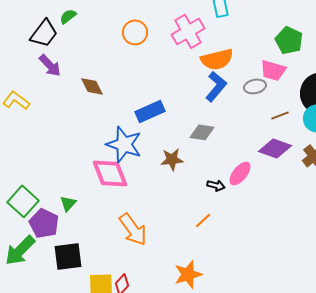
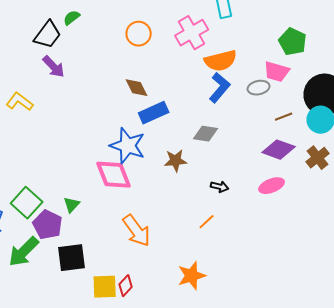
brown diamond: (92, 86) -> (137, 88), moved
pink ellipse: (240, 173) -> (272, 186), moved, turned 30

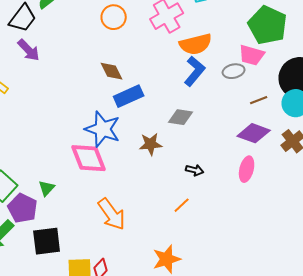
green pentagon: (293, 42) -> (268, 25), size x1.4
pink ellipse: (272, 186) -> (247, 169), turned -55

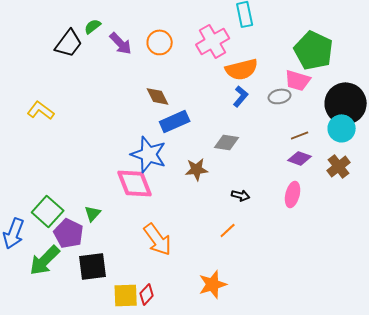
purple arrow: (29, 50) -> (121, 43), moved
blue L-shape: (195, 71) -> (241, 96), size x0.7
brown line: (259, 100) -> (300, 135), moved
purple diamond: (254, 133) -> (300, 158), size x0.7

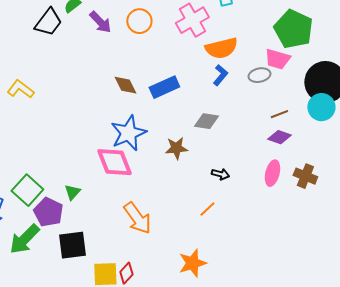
brown diamond: (158, 96) -> (125, 85), moved
blue rectangle: (175, 121) -> (164, 87), moved
blue star: (149, 154) -> (128, 133), turned 30
brown cross: (339, 166) -> (305, 176), moved, turned -30

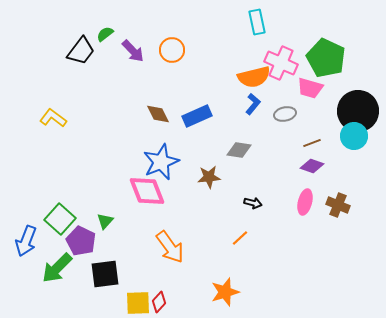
pink cross: (192, 20) -> (281, 63), moved, turned -36
gray ellipse: (259, 75) -> (285, 114), moved

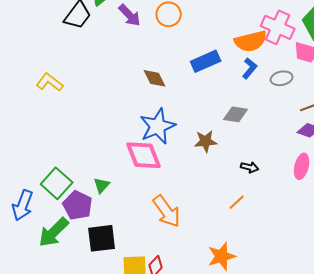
blue rectangle: (197, 116) -> (206, 61), moved

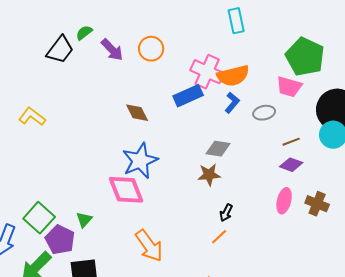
pink cross: (278, 27) -> (207, 72), moved
brown star: (206, 141) -> (209, 175), moved
black arrow: (250, 167) -> (226, 213), moved, turned 102

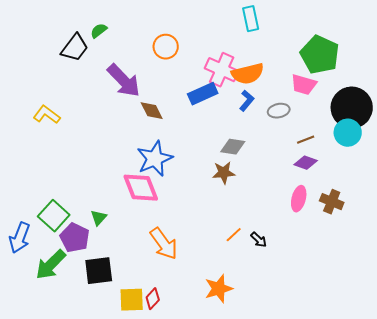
purple arrow: (112, 50) -> (124, 81), moved, size x1.5
black arrow: (226, 213) -> (259, 240), moved, turned -72

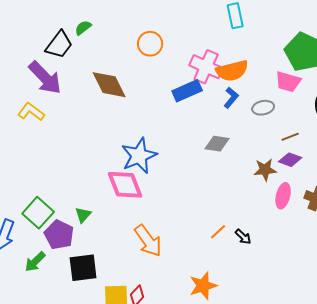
purple arrow: (124, 81) -> (45, 78), moved
brown diamond: (152, 111) -> (109, 85), moved, size x1.5
brown star: (224, 173) -> (265, 170), moved
green arrow: (51, 265) -> (35, 262), size x0.7

